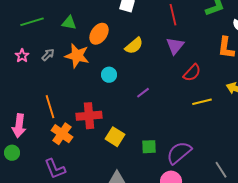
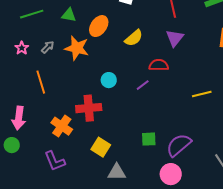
red semicircle: (192, 73) -> (159, 65), moved, turned -132
cyan circle: (109, 75) -> (109, 80), moved
orange line: (50, 107) -> (41, 82), moved
yellow square: (115, 137) -> (101, 147), moved

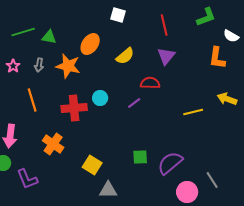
green triangle: (69, 15) -> (49, 37), moved
gray arrow: (48, 47) -> (39, 65), turned 144
red cross: (89, 108) -> (74, 108), moved
purple L-shape: (55, 161) -> (27, 179), moved
pink circle: (171, 174) -> (187, 192), moved

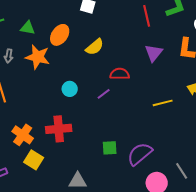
red line: (164, 25) -> (147, 16), moved
green triangle: (49, 37) -> (28, 28), moved
purple triangle: (166, 56) -> (154, 53), moved
red cross: (74, 108) -> (59, 129), moved
yellow square: (92, 165) -> (34, 160), moved

